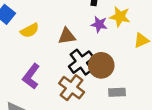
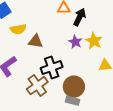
brown triangle: (67, 36) -> (36, 41), moved
brown circle: (101, 65) -> (74, 87), moved

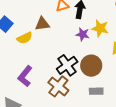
brown triangle: (36, 41) -> (42, 24), moved
brown circle: (74, 87) -> (91, 66), moved

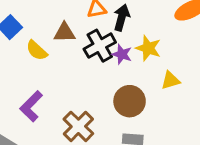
yellow semicircle: (25, 38) -> (37, 50), turned 63
black cross: (67, 65) -> (100, 46), moved

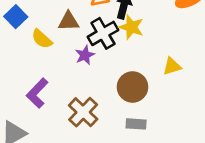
yellow star: (148, 48) -> (131, 27), moved
purple star: (122, 54) -> (85, 55), moved, turned 30

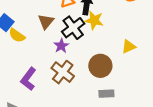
brown triangle: (69, 21) -> (46, 21), turned -42
yellow semicircle: (42, 39) -> (17, 35), moved
brown cross: (83, 112) -> (63, 72), moved

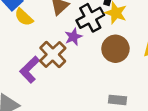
brown circle: (100, 66) -> (115, 49), moved
brown cross: (63, 72) -> (53, 54), moved

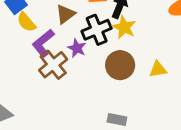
purple star: (73, 37) -> (77, 48), turned -30
purple L-shape: (30, 70) -> (43, 43), moved

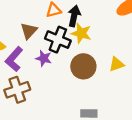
black cross: (97, 30) -> (58, 40), turned -35
brown cross: (53, 65) -> (17, 90), moved, turned 30

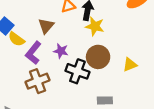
black cross: (58, 40) -> (77, 71), moved
yellow triangle: (116, 64) -> (130, 65), moved

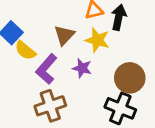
yellow star: (95, 26) -> (97, 40), moved
black cross: (77, 71) -> (120, 108), moved

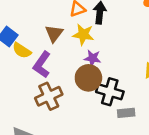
purple star: (82, 68) -> (93, 58), moved
brown circle: (130, 78) -> (88, 78), moved

